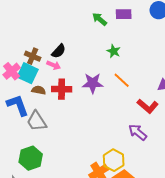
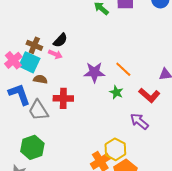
green star: (114, 51) -> (116, 92), moved
red cross: (62, 89) -> (63, 98), moved

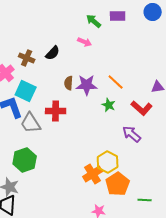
pink arrow: (55, 54) -> (85, 42), moved
cyan square: (29, 62) -> (26, 91), moved
brown semicircle: (40, 79) -> (69, 83), moved, turned -96

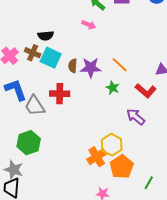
black semicircle: (53, 53) -> (46, 36), moved, turned 42
brown cross: (27, 58) -> (33, 53), moved
cyan square: (26, 91) -> (51, 58), moved
green line: (145, 200) -> (149, 183), turned -64

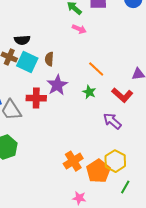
pink arrow: (89, 25) -> (79, 29), moved
brown semicircle: (73, 66) -> (49, 59), moved
purple star: (91, 68) -> (57, 85), moved, turned -30
yellow hexagon: (112, 145) -> (115, 161), moved

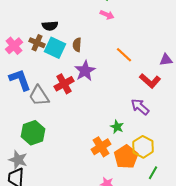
green star: (89, 92) -> (117, 127), moved
red cross: (36, 98) -> (64, 84), turned -30

